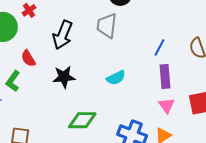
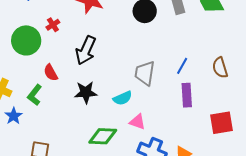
gray trapezoid: (107, 26) -> (145, 73), moved
cyan semicircle: (116, 78) -> (123, 98), moved
pink triangle: (167, 106) -> (137, 122), moved, turned -36

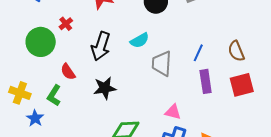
cyan semicircle: (123, 98) -> (140, 40), moved
pink triangle: (137, 122) -> (173, 112), moved
red square: (221, 123) -> (242, 85), moved

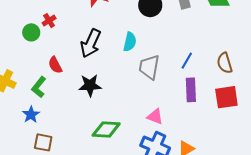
red cross: (66, 24) -> (49, 21), moved
cyan semicircle: (140, 40) -> (130, 42), turned -54
green circle: (41, 42) -> (31, 32), size x0.6
blue star: (35, 118) -> (31, 115), moved

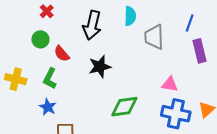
green circle: (31, 32) -> (40, 39), moved

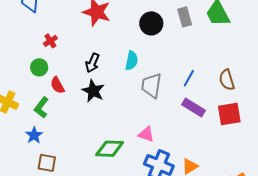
black arrow: (92, 25) -> (92, 63), size x0.7
purple rectangle: (200, 51) -> (194, 107), turned -55
black star: (100, 67) -> (93, 91), moved, turned 30
pink triangle: (170, 84) -> (146, 134), moved

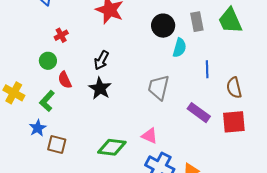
cyan semicircle: (132, 61) -> (180, 48), moved
blue line: (189, 78) -> (207, 69), moved, turned -36
brown square: (47, 163) -> (57, 144), moved

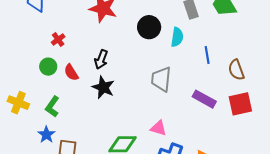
black circle: (163, 26) -> (149, 27), moved
red semicircle: (65, 80) -> (71, 72), moved

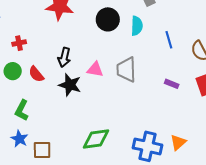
red cross: (58, 40) -> (19, 43), turned 32
purple rectangle: (204, 99) -> (172, 84), size x0.6
pink triangle: (158, 128) -> (95, 69), moved

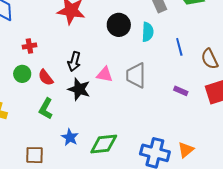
green L-shape: (22, 110) -> (46, 109), moved
blue star: (19, 139) -> (70, 137), moved
brown square: (42, 150) -> (34, 155), moved

